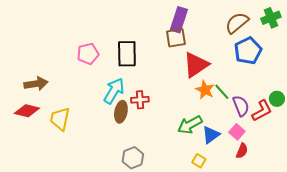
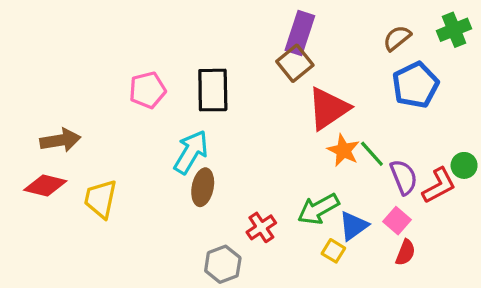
brown semicircle: (237, 23) -> (397, 38), size x0.7
brown square: (176, 38) -> (295, 63), turned -30
red cross: (140, 100) -> (261, 227), moved, turned -30
yellow square: (199, 161) -> (333, 251), moved

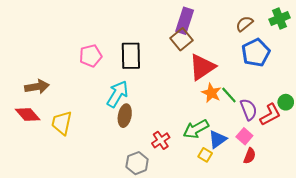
red diamond: (45, 186) -> (28, 115), turned 35

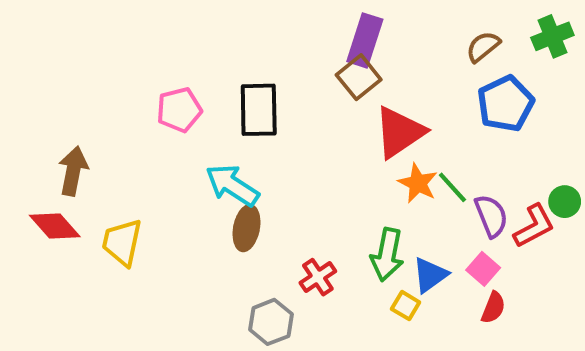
brown arrow: (37, 87) -> (73, 171), turned -70
cyan arrow: (117, 94) -> (232, 185), turned -88
green arrow: (196, 129) -> (387, 255), turned -50

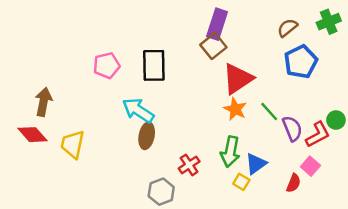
orange star: (418, 183) -> (235, 109), moved
pink square: (483, 269) -> (310, 166), moved

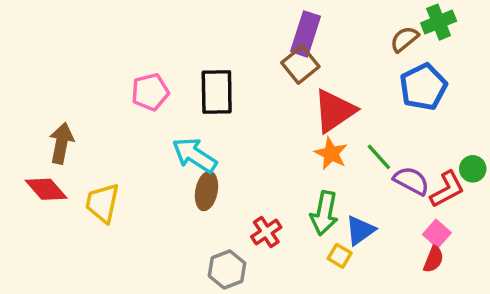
green cross: (329, 22) -> (439, 22), moved
purple semicircle: (292, 129) -> (411, 181), turned -40
red semicircle: (293, 183) -> (433, 259), moved

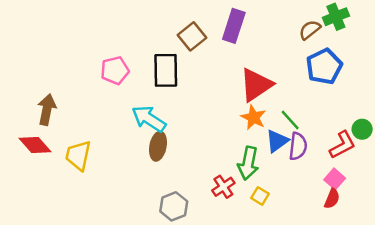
brown square: (300, 65) -> (192, 36), moved
purple semicircle: (411, 181) -> (298, 146), moved, turned 68
blue triangle: (360, 230) -> (277, 141), moved
red cross: (266, 232) -> (223, 187), moved

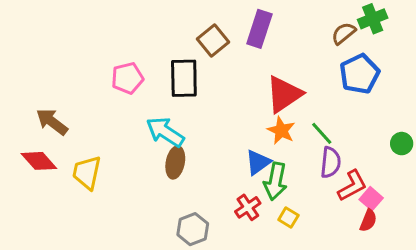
brown arrow: (47, 110) -> (52, 122), turned -64
blue triangle: (277, 141) -> (258, 162), moved
red L-shape: (342, 145) -> (352, 186), moved

